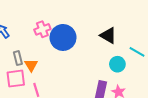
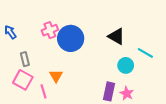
orange triangle: (31, 65) -> (56, 76), moved
pink square: (16, 79) -> (23, 80), turned 36

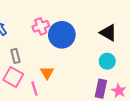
cyan circle: (126, 65) -> (107, 61), moved

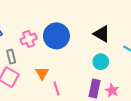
pink cross: (41, 26) -> (29, 39), moved
pink line: (34, 89) -> (56, 88), moved

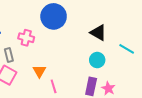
blue circle: (56, 36) -> (54, 16), moved
pink cross: (29, 39) -> (26, 38), turned 35

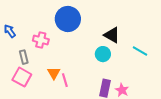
cyan circle: (97, 60) -> (103, 54), moved
pink line: (54, 86) -> (65, 80), moved

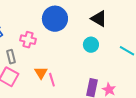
black triangle: (112, 35) -> (99, 19), moved
cyan circle: (103, 54) -> (91, 45), moved

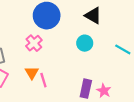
pink cross: (28, 40) -> (34, 43), moved, turned 35

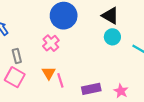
cyan circle: (85, 43) -> (112, 37), moved
purple rectangle: (86, 89) -> (91, 89), moved, turned 66

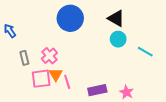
pink cross: (51, 43) -> (49, 56), moved
pink square: (15, 77) -> (41, 79), moved, turned -36

